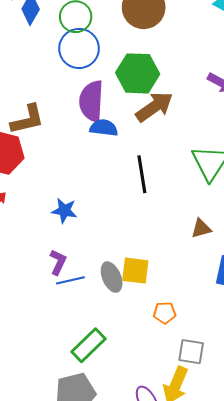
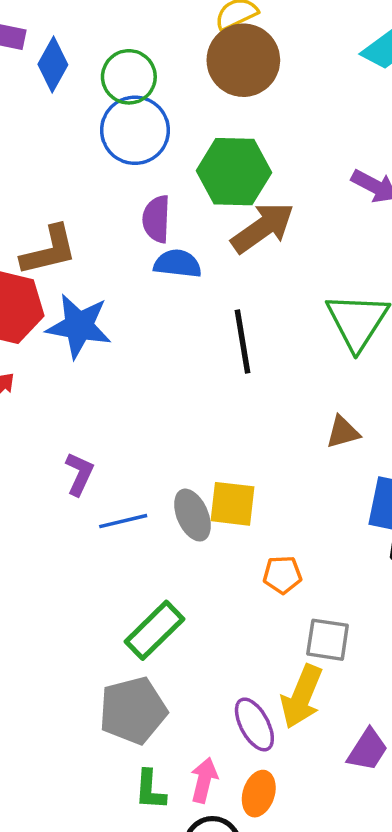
purple semicircle: (91, 101) -> (156, 219), size x0.7
blue star: (64, 211) -> (79, 326), moved, size x1.5
purple L-shape: (58, 262) -> (79, 474), moved

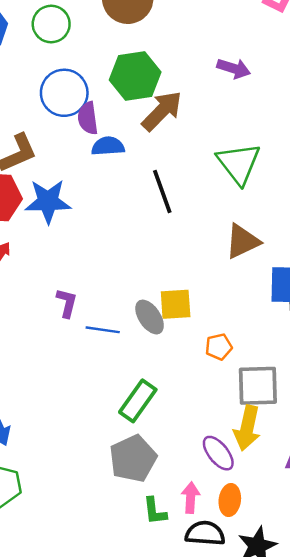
blue circle: (135, 130) -> (64, 93), moved
brown triangle: (343, 432) -> (242, 241), size x1.5
blue line: (123, 521) -> (103, 330), turned 32
gray square: (328, 640) -> (258, 386), size x1.4

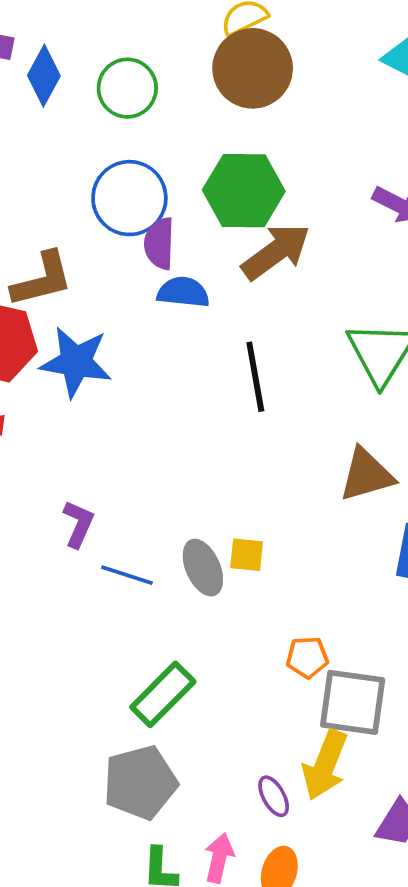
yellow square: (176, 304) -> (247, 555), size x0.7
orange pentagon: (219, 347) -> (307, 657), moved
purple ellipse: (218, 453) -> (274, 796), size x0.7

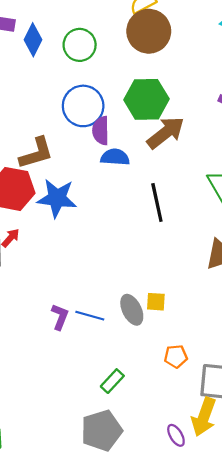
purple L-shape: (78, 524) -> (60, 317), moved
orange pentagon: (307, 657) -> (176, 356), moved
green rectangle: (163, 694) -> (112, 381), size x0.7

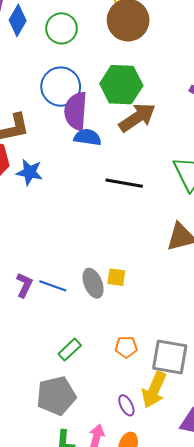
purple semicircle: (101, 131) -> (76, 111), size x1.4
blue star: (57, 198) -> (30, 172), size x0.7
black line: (157, 203) -> (124, 183), turned -72
orange pentagon: (176, 356) -> (126, 347), moved

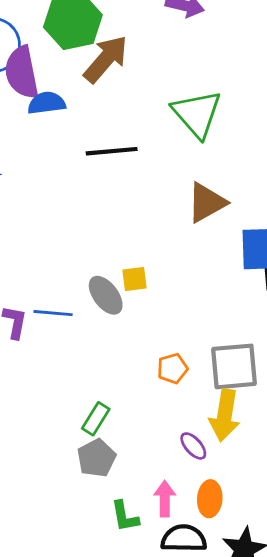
green rectangle: (70, 350) -> (96, 419), moved
gray pentagon: (56, 396) -> (96, 458), size x0.7

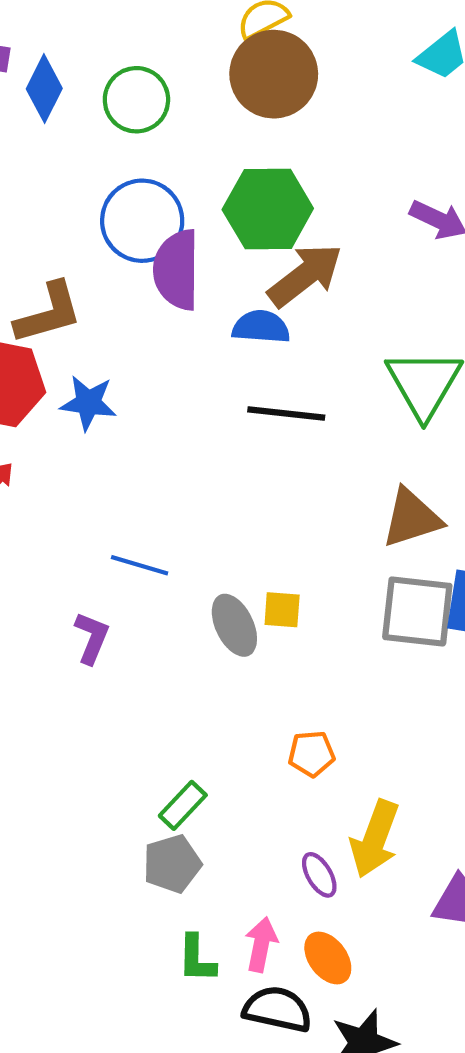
blue semicircle: (47, 103) -> (261, 327), moved
blue line: (53, 313) -> (140, 565), moved
gray square: (234, 366) -> (417, 612), moved
orange ellipse: (210, 499) -> (328, 958), turned -52

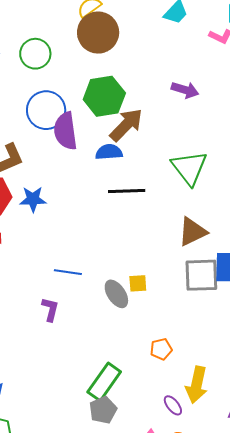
green rectangle: (183, 805) -> (104, 382), size x1.6

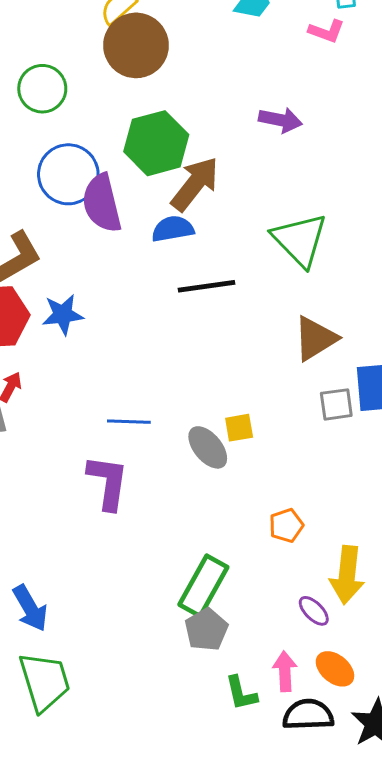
gray square: (201, 275) -> (336, 404), size x0.6
purple L-shape: (50, 309) -> (108, 482), size x1.5

